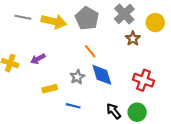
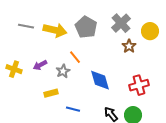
orange line: (90, 51) -> (75, 57), moved
gray star: (77, 77) -> (63, 71), moved
red cross: (144, 80) -> (139, 85), turned -36

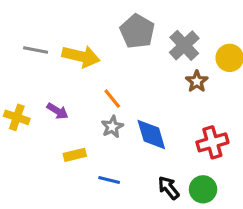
gray pentagon: (86, 27) -> (137, 31), moved
purple arrow: (40, 65) -> (57, 111), turned -120
gray star: (63, 71) -> (112, 127), moved

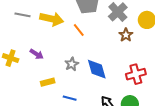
orange line: (112, 99) -> (79, 30), moved

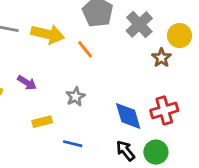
brown star: (126, 35) -> (161, 58), moved
blue diamond: (97, 69) -> (128, 116), moved

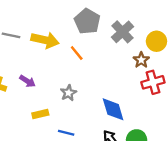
red cross: (164, 110) -> (153, 82), moved

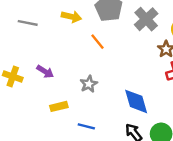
yellow arrow: (45, 40) -> (71, 17), moved, size x0.7

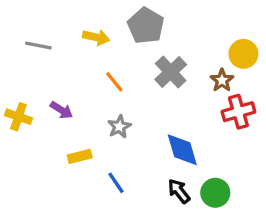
gray cross: (146, 19) -> (171, 72), moved
orange line: (98, 42) -> (114, 82), moved
blue line: (86, 126) -> (116, 183), turned 42

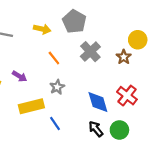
red cross: (238, 112) -> (127, 96), moved, turned -36
yellow rectangle: (80, 156) -> (31, 106), size x1.6

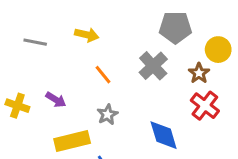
gray pentagon: (74, 21) -> (175, 27), moved, turned -30
red cross: (127, 96) -> (205, 106), moved

